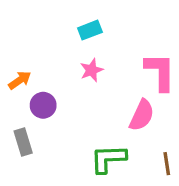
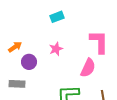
pink star: (92, 70) -> (56, 49), moved
gray rectangle: (23, 142) -> (17, 84), turned -70

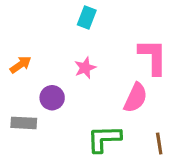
cyan rectangle: (57, 17) -> (87, 17), turned -48
purple circle: (29, 62) -> (52, 98), moved

